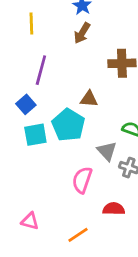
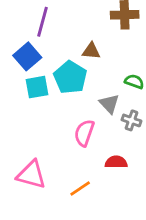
blue square: (26, 104) -> (27, 56), size x1.4
pink triangle: (30, 221) -> (31, 175), size x1.6

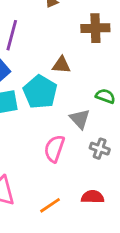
gray cross: (132, 120) -> (100, 149), moved
red semicircle: (116, 162) -> (93, 197), moved

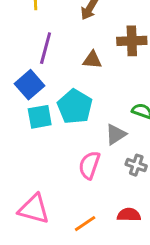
brown triangle: (61, 65) -> (92, 60), moved
gray triangle: (80, 119) -> (116, 134), turned 40

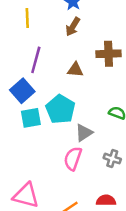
gray triangle: (116, 134) -> (84, 133), moved

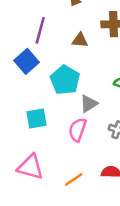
cyan square: (31, 118) -> (36, 119), moved

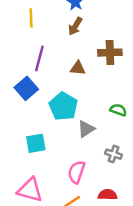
pink semicircle: (77, 130) -> (76, 172), moved

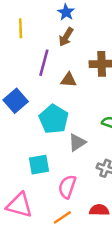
purple line: (39, 59) -> (44, 63), moved
cyan square: (36, 143) -> (39, 165), moved

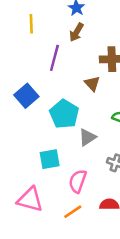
brown triangle: (68, 80) -> (92, 84), moved, turned 42

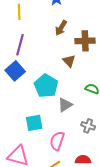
brown arrow: (76, 32) -> (61, 28), moved
purple line: (54, 58) -> (20, 45), moved

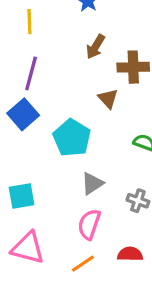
gray triangle: (65, 105) -> (92, 183), moved
cyan square: (34, 123) -> (22, 196), moved

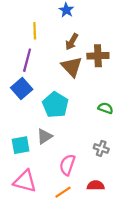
yellow line: (29, 22) -> (35, 31), moved
brown triangle: (108, 99) -> (72, 67), moved, size x1.5
gray triangle: (92, 183) -> (45, 136), moved

